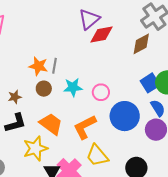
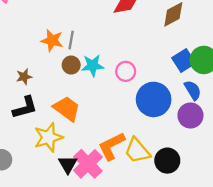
brown circle: (44, 89) -> (71, 65), moved
orange L-shape: (85, 127) -> (112, 146), moved
yellow trapezoid: (97, 155) -> (137, 151), moved

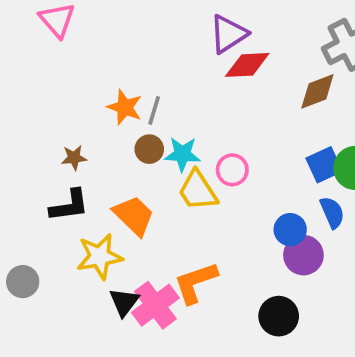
blue circle: (154, 99) -> (290, 230), moved, size x0.6
purple circle: (190, 116) -> (303, 255), moved
yellow trapezoid: (137, 151) -> (198, 191), moved

